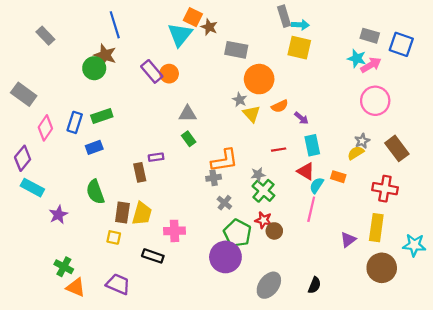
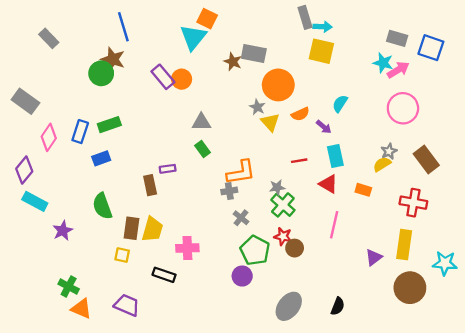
brown star: (209, 27) -> (233, 62), moved
cyan semicircle: (317, 185) -> (340, 104), moved
purple circle: (225, 257) -> (242, 276), size x0.6

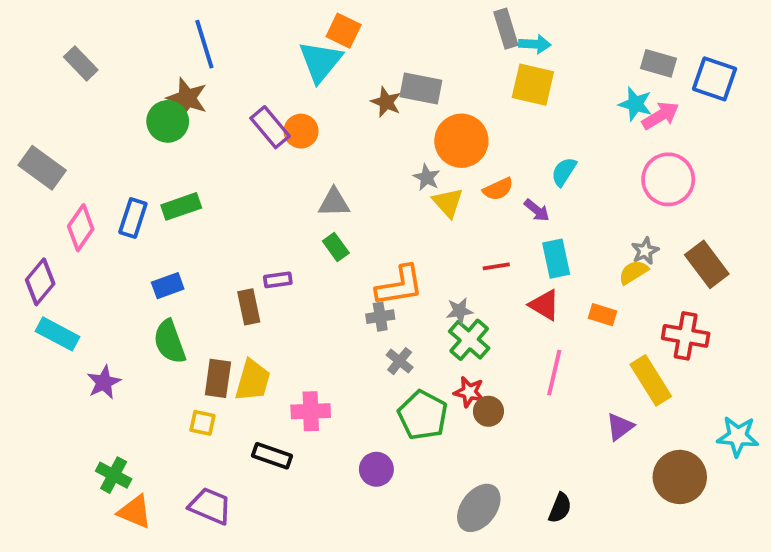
blue rectangle: (101, 158) -> (168, 286), moved
yellow rectangle: (404, 245) -> (651, 380), moved, turned -40
purple circle: (242, 276) -> (376, 469), moved

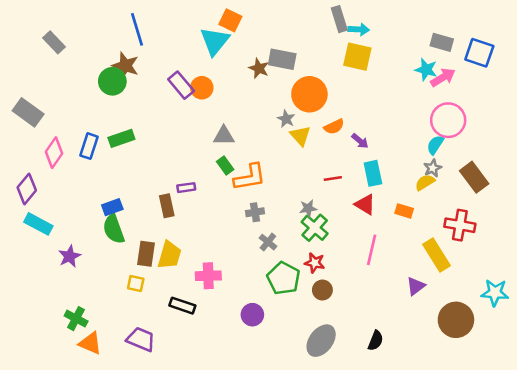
cyan semicircle: (564, 172) -> (435, 145), moved
blue rectangle: (168, 286) -> (112, 207), moved
orange L-shape: (400, 286) -> (250, 177), moved
brown circle: (488, 411) -> (322, 290), moved

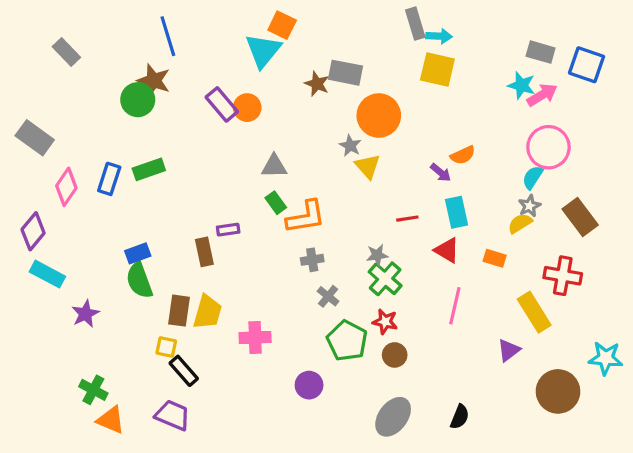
orange semicircle: (334, 127) -> (463, 155), moved
black rectangle: (182, 306) -> (184, 371), moved, turned 30

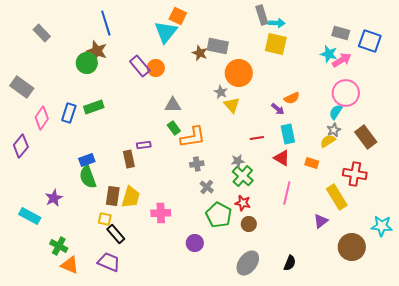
cyan rectangle: (47, 274) -> (30, 216), moved

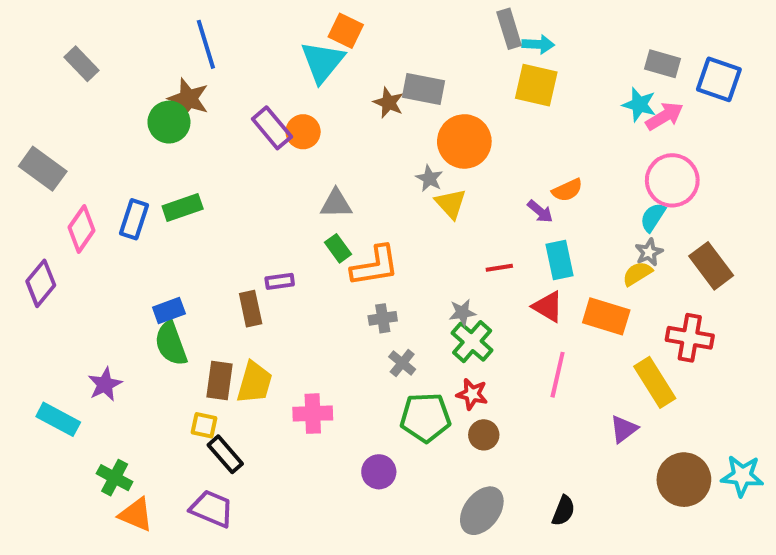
orange rectangle: (312, 163) -> (606, 316), size x1.6
green pentagon: (219, 215) -> (425, 417), turned -30
cyan star: (382, 226) -> (742, 476), moved

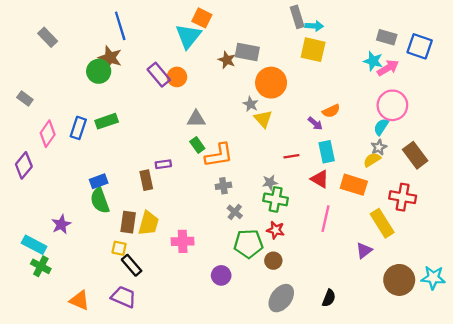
gray rectangle: (43, 169) -> (25, 98), size x0.6
green cross: (472, 342) -> (276, 199), turned -30
brown circle: (484, 435) -> (273, 261), moved
green cross: (115, 478) -> (41, 266), moved

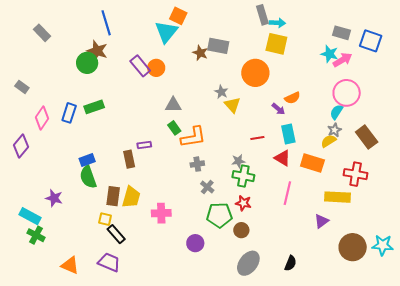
orange circle: (271, 83) -> (255, 73), moved
yellow rectangle: (382, 223) -> (338, 197), turned -55
purple star: (61, 224) -> (54, 198), turned -30

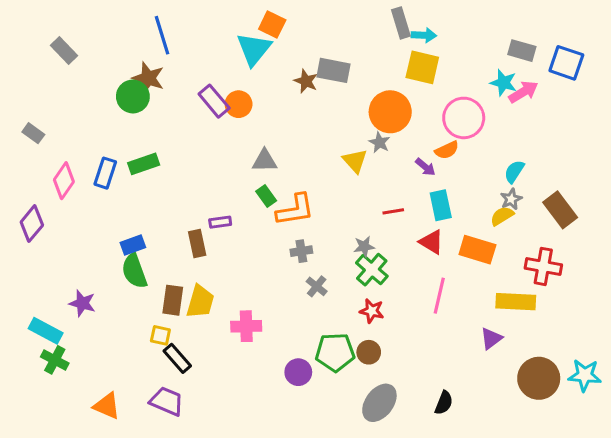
gray star: (221, 92) -> (379, 142), moved
pink circle: (347, 93) -> (464, 118), moved
green cross: (243, 176) -> (372, 270), turned 30
green pentagon: (219, 215) -> (335, 352), moved

